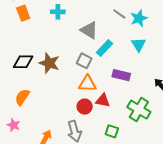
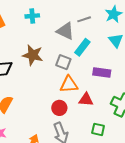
gray line: (119, 14) -> (84, 19), moved, turned -48
brown star: (49, 63) -> (33, 55), moved
red circle: (85, 107) -> (59, 108), moved

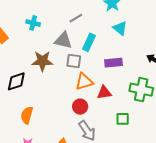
cyan cross: (32, 16) -> (33, 23), turned 32
gray line: (84, 19) -> (76, 18), moved
gray triangle: (65, 31) -> (63, 40), moved

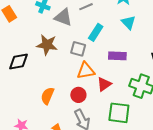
gray triangle: (63, 40) -> (63, 17), moved
red triangle: (104, 93) -> (104, 84), turned -35
orange semicircle: (27, 115) -> (47, 96), moved
green square: (123, 119) -> (119, 113), size x1.6

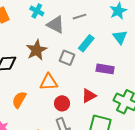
brown star: (47, 45) -> (36, 50), turned 30
orange triangle: (86, 71) -> (49, 82), moved
orange semicircle: (47, 96) -> (19, 100), moved

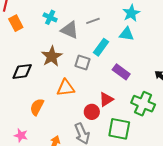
cyan triangle: (120, 37) -> (127, 34), moved, turned -42
purple rectangle: (105, 69) -> (121, 72), turned 30
red circle: (62, 103) -> (92, 112), moved

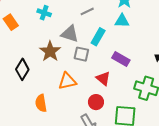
gray triangle: (70, 30) -> (70, 34), moved
black diamond: (22, 71) -> (22, 69), turned -45
red triangle: (106, 99) -> (103, 78), moved, turned -42
orange semicircle: (37, 107) -> (41, 103), turned -30

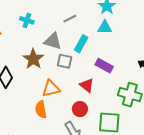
orange semicircle: (41, 103) -> (41, 110), moved

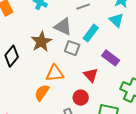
cyan triangle: (105, 27) -> (116, 20), turned 35
orange semicircle: (41, 110) -> (42, 93), turned 36

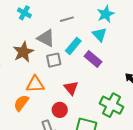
gray square: (72, 48) -> (54, 60), turned -35
purple rectangle: (111, 58) -> (93, 59), moved

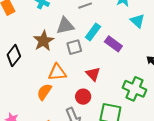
cyan triangle: (100, 35) -> (137, 21), moved
gray triangle: (46, 38) -> (65, 26), turned -36

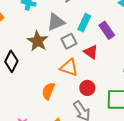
purple rectangle: (113, 44) -> (107, 30), turned 30
orange triangle: (57, 72) -> (69, 68), moved, turned 36
red triangle: (93, 74) -> (91, 52), moved

